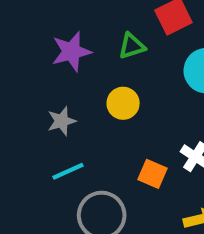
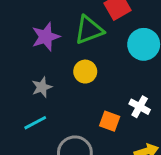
green triangle: (132, 46) -> (89, 30), size x1.5
cyan line: (68, 171) -> (35, 123), moved

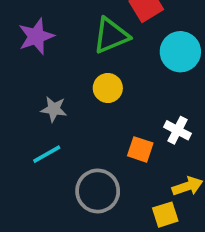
purple star: (46, 37) -> (36, 36), moved
gray star: (42, 87) -> (54, 109), turned 30

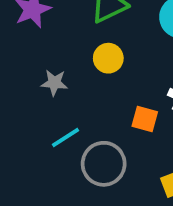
cyan line: (47, 154) -> (66, 138), moved

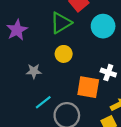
orange square: (145, 119) -> (88, 87), size x1.5

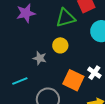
gray star: (34, 71) -> (40, 58), moved
cyan line: (43, 102) -> (20, 81), moved

